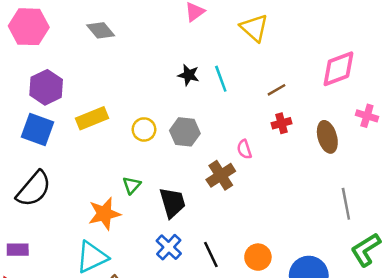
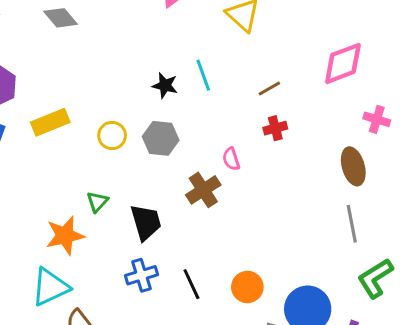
black star: (189, 75) -> (165, 85), moved
brown ellipse: (327, 137) -> (353, 166), moved
blue cross: (169, 247) -> (141, 275), turned 30

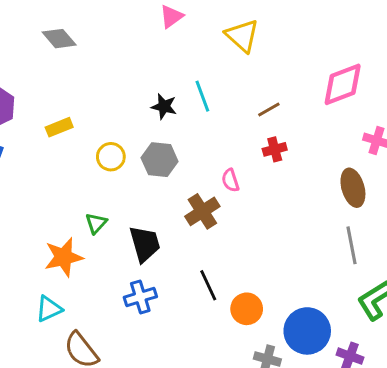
yellow rectangle: (50, 122) -> (59, 127), moved, size x0.7
black line: (191, 284) -> (208, 285), moved
cyan triangle: (50, 287) -> (49, 309), size x0.7

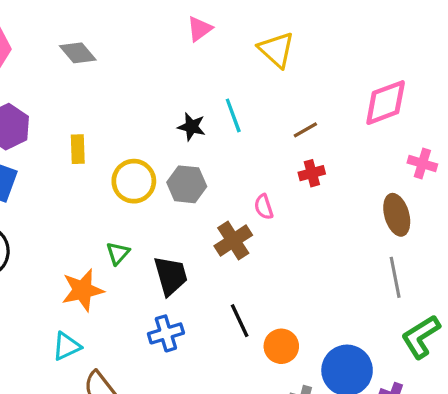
yellow rectangle: (59, 127) -> (78, 149), turned -70
yellow circle: (111, 157) -> (134, 181), size x1.4

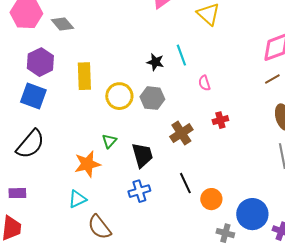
gray diamond: (78, 53) -> (62, 24), moved
brown line: (305, 130) -> (272, 79), moved
yellow rectangle: (78, 149) -> (84, 76), size x1.5
red cross: (312, 173) -> (220, 120), moved
pink semicircle: (264, 207) -> (204, 83), moved

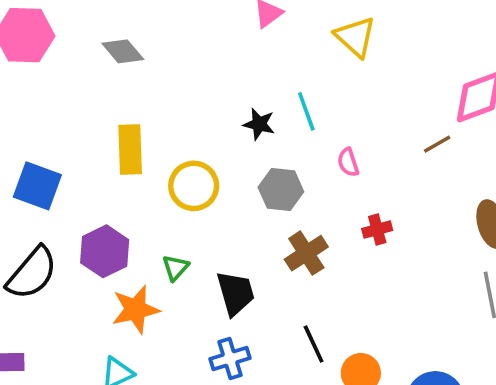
gray diamond: (62, 24) -> (123, 51), moved
purple hexagon: (40, 62) -> (105, 251), moved
brown line: (272, 79) -> (437, 144), moved
gray hexagon: (152, 98) -> (281, 190), moved

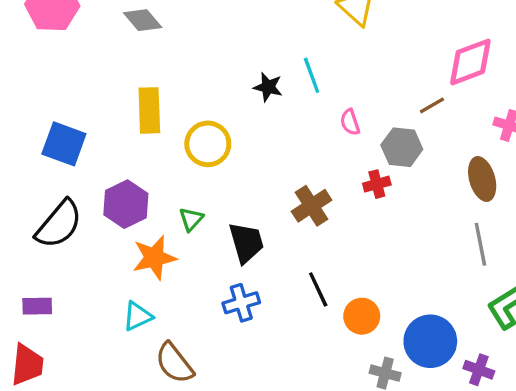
gray hexagon: (281, 190) -> (402, 147), moved

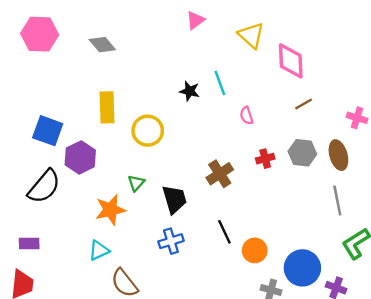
pink diamond: (470, 62) -> (291, 61), moved, turned -72
gray hexagon: (402, 147) -> (302, 153), moved
purple hexagon: (126, 204) -> (80, 157), moved

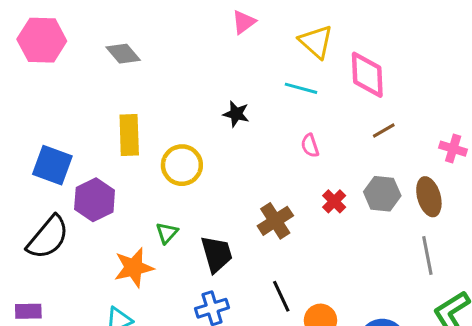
cyan line: (220, 83) -> (301, 88), moved, turned -55
red cross: (265, 159) -> (334, 201), turned -30

